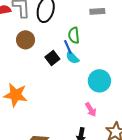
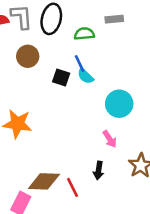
green semicircle: (74, 35) -> (84, 34), moved, turned 91
black square: (52, 58) -> (61, 77), turned -32

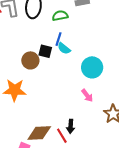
brown circle: (28, 56) -> (30, 60), moved
blue line: (80, 64) -> (59, 39), turned 48
black arrow: (99, 170) -> (71, 126), moved

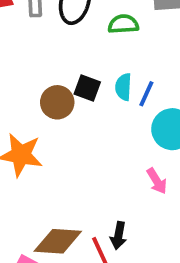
blue line: (59, 39) -> (146, 94), moved
cyan semicircle: (64, 48) -> (123, 87), turned 48

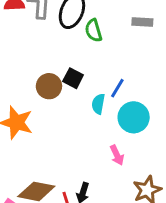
green semicircle: (123, 24) -> (94, 31), moved, turned -110
cyan semicircle: (123, 87) -> (98, 104), moved

